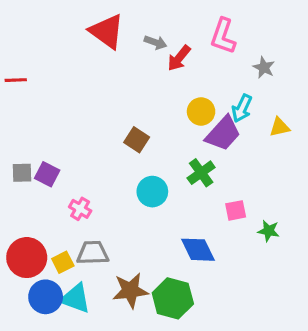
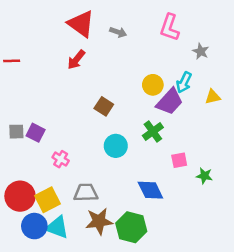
red arrow: (179, 58) -> (76, 60), moved
gray trapezoid: (93, 253) -> (86, 193), moved
yellow square: (63, 262) -> (48, 200), size x1.5

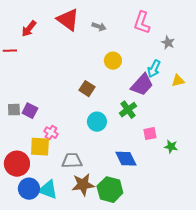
red arrow: (76, 60) -> (29, 29), moved
yellow circle: (153, 85) -> (113, 61), moved
yellow square: (48, 200) -> (40, 147), moved, turned 30

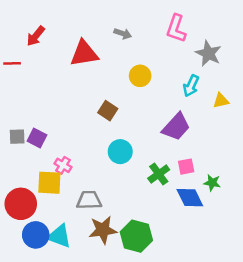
red triangle: (68, 20) -> (84, 53), moved, turned -45
gray star: (168, 43) -> (208, 53), size x1.5
purple trapezoid: (142, 85) -> (176, 127), moved
green cross: (128, 110) -> (159, 174), moved
blue diamond: (126, 159) -> (190, 198), moved

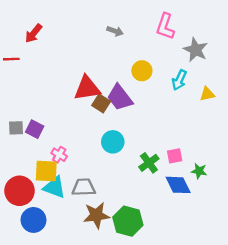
red triangle: (84, 53) -> (87, 88), moved
yellow circle: (140, 76) -> (142, 71), moved
purple trapezoid: (176, 127) -> (120, 98), moved, turned 100
cyan triangle: (59, 236) -> (54, 187), moved

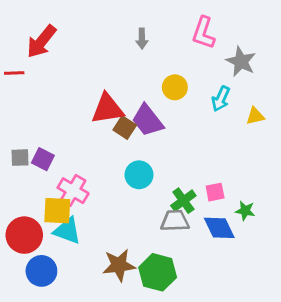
gray arrow: (115, 31) -> (142, 39), turned 70
red arrow: (34, 33) -> (41, 41), size x1.4
pink cross: (59, 155) -> (73, 191), size x1.5
gray trapezoid: (84, 187) -> (175, 221), moved

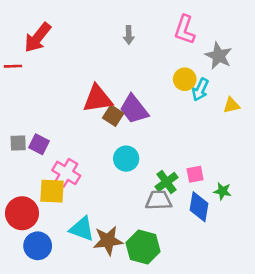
yellow circle: (175, 87) -> (185, 79), moved
blue diamond: (219, 228) -> (199, 207), turned 36
cyan triangle: (67, 231) -> (82, 229), moved

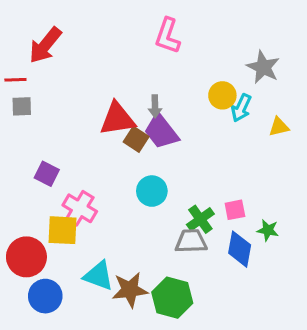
pink L-shape: (185, 30) -> (168, 36), moved
gray arrow: (129, 35) -> (155, 106), moved
gray square: (18, 143) -> (22, 106), moved

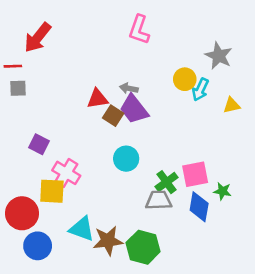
gray arrow: (155, 106) -> (129, 88), turned 102
red triangle: (117, 119) -> (97, 99), size x0.7
pink square: (235, 210) -> (195, 174), size x1.5

